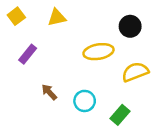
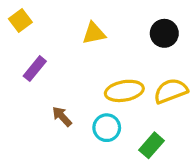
yellow triangle: (57, 17) -> (94, 33), moved
yellow ellipse: (98, 52) -> (124, 91), moved

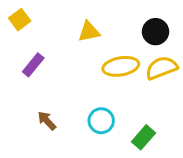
yellow ellipse: (124, 91) -> (121, 66), moved
yellow semicircle: (171, 91) -> (162, 68), moved
brown arrow: (62, 116) -> (47, 121), moved

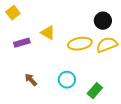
yellow triangle: (89, 32) -> (48, 33), moved, turned 42
purple rectangle: (33, 65) -> (22, 43), turned 35

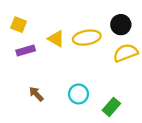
yellow square: (13, 13) -> (19, 25), moved, turned -32
yellow ellipse: (80, 44) -> (87, 38), moved

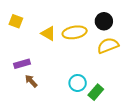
purple rectangle: (26, 50) -> (22, 64), moved
cyan circle: (79, 94) -> (78, 83), moved

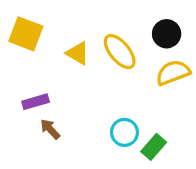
yellow square: (16, 21) -> (26, 34), size x1.5
yellow ellipse: (75, 32) -> (120, 52), turned 60

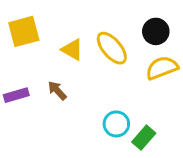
yellow square: (26, 34) -> (24, 31), turned -36
purple rectangle: (36, 102) -> (16, 95), moved
brown arrow: (50, 129) -> (57, 91), moved

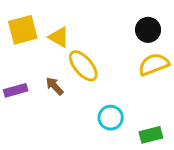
yellow ellipse: (112, 48) -> (83, 66), moved
yellow triangle: (72, 50) -> (59, 37), moved
green rectangle: (144, 138) -> (151, 135), moved, turned 35

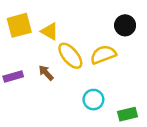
yellow semicircle: (154, 64) -> (103, 55), moved

